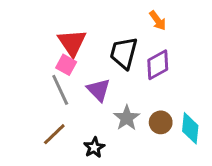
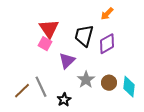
orange arrow: (158, 20) -> (107, 14), turned 80
gray line: (60, 90) -> (41, 87), moved
purple triangle: (99, 90) -> (67, 61), turned 30
brown line: (54, 134) -> (22, 91), moved

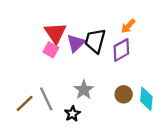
orange arrow: (107, 14) -> (128, 26), moved
purple triangle: (67, 61) -> (76, 43), moved
gray star: (86, 80) -> (84, 90), moved

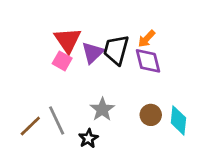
orange arrow: (128, 26) -> (147, 39), moved
purple diamond: (121, 50) -> (148, 61), turned -75

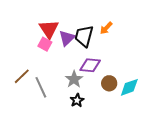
purple diamond: (148, 61) -> (90, 65), moved, turned -70
cyan diamond: (178, 120) -> (129, 87), turned 65
brown line: (30, 126) -> (22, 76), moved
black star: (88, 138) -> (77, 100), moved

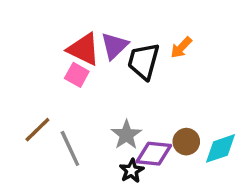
red triangle: (49, 29) -> (84, 49), turned -30
purple triangle: (67, 38) -> (114, 46), moved
purple diamond: (90, 65) -> (154, 154), moved

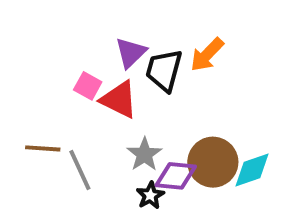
orange arrow: (181, 48) -> (207, 55), size x1.4
red triangle: (84, 49) -> (119, 100), moved
brown line: (37, 130) -> (43, 148), turned 48
brown circle: (186, 142) -> (213, 162), size x1.6

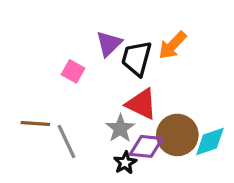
red triangle: (119, 100) -> (141, 104), moved

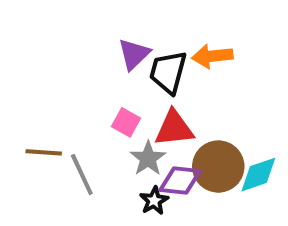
orange arrow: (172, 45) -> (212, 56), turned 40
pink square: (73, 71) -> (126, 122), moved
red triangle: (141, 104) -> (174, 128), turned -32

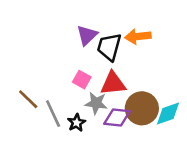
brown line: (44, 152) -> (28, 99), turned 40
gray star: (148, 158) -> (96, 103), turned -30
black star: (154, 201) -> (77, 123), moved

